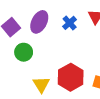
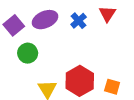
purple ellipse: (39, 22) -> (45, 20), turned 40

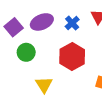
red hexagon: (80, 81) -> (72, 56), moved

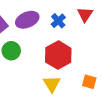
yellow triangle: (44, 85) -> (52, 84), moved

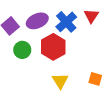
blue cross: (58, 21) -> (66, 22), size x1.5
red hexagon: (58, 55) -> (53, 47), moved

